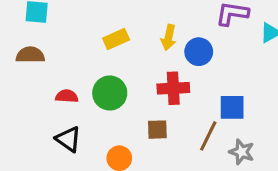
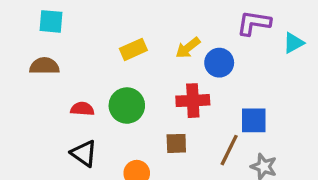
yellow arrow: (169, 37) -> (188, 48), turned 40

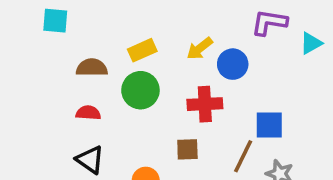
brown semicircle: (44, 66) -> (92, 68), moved
green circle: (127, 106) -> (140, 90), moved

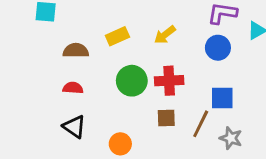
blue circle: (233, 64) -> (218, 48), moved
green circle: (140, 90) -> (132, 81), moved
brown square: (187, 149) -> (166, 118), moved

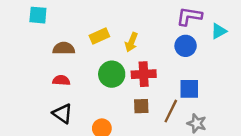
yellow arrow: (165, 35) -> (131, 42), moved, turned -30

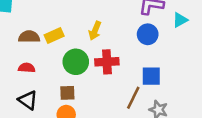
yellow rectangle: (99, 36) -> (54, 35), moved
brown square: (141, 106) -> (67, 93), moved

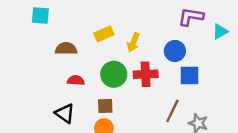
blue circle: (148, 34) -> (175, 51), moved
yellow rectangle: (54, 35) -> (104, 34), moved
red semicircle: (27, 68) -> (76, 80), moved
blue square: (151, 76) -> (190, 75), moved

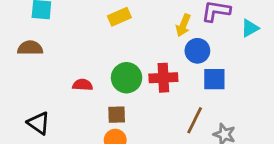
yellow rectangle: (104, 34) -> (119, 17), moved
yellow arrow: (133, 42) -> (183, 25), moved
brown semicircle: (66, 49) -> (30, 48), moved
black triangle: (65, 113) -> (39, 123), moved

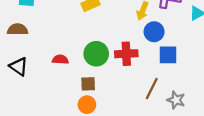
black triangle: (39, 123) -> (19, 66), moved

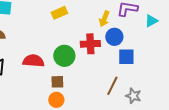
red cross: (126, 54) -> (90, 44), moved
red semicircle: (60, 60) -> (33, 61), size x1.5

